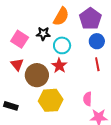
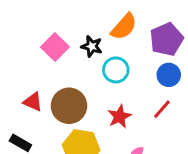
red triangle: (17, 64) -> (33, 102), moved, turned -40
red line: (97, 64) -> (162, 109), turned 40
red star: (59, 66) -> (120, 116), moved

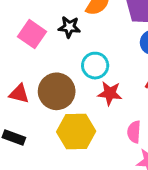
cyan circle: (116, 70) -> (95, 66), moved
red star: (120, 116) -> (110, 93), turned -30

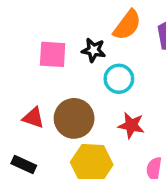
pink square: (32, 34) -> (53, 54), turned -36
cyan circle: (95, 66) -> (119, 79), moved

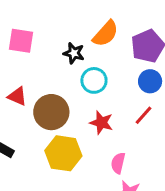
pink square: (53, 54) -> (21, 41), moved
red triangle: (33, 118) -> (17, 96), moved

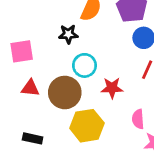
pink square: (21, 41) -> (22, 51), moved
cyan circle: (94, 80) -> (85, 65), moved

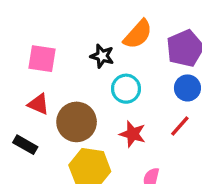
cyan circle: (85, 65) -> (126, 89), moved
black rectangle: (33, 138) -> (25, 145), moved

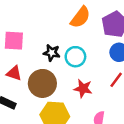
black star: (102, 56) -> (52, 53), moved

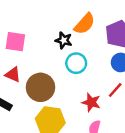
black star: (52, 53) -> (64, 40), moved
red star: (83, 88) -> (91, 102), moved

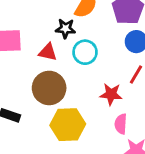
red triangle: (13, 75) -> (48, 52), moved

